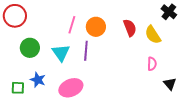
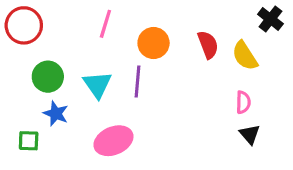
pink line: (72, 25) -> (105, 24), moved
blue star: (38, 80) -> (56, 113), moved
black triangle: (170, 84) -> (250, 134), moved

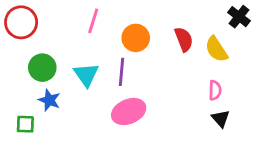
pink ellipse: (113, 141) -> (129, 111), moved

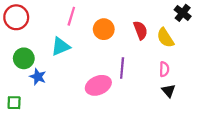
green circle: (42, 68) -> (24, 58), moved
purple line: (122, 72) -> (122, 68), moved
cyan triangle: (86, 75) -> (61, 46), moved, turned 42
green square: (25, 124) -> (14, 103), moved

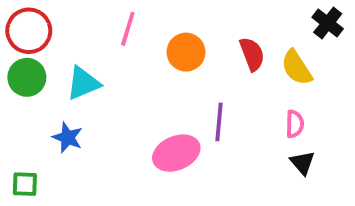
cyan triangle: (61, 46) -> (83, 83), moved
green circle: (24, 58) -> (27, 77), moved

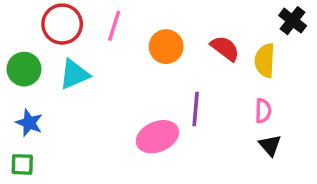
red circle: (29, 31) -> (62, 24), moved
red semicircle: (252, 54) -> (225, 48), turned -32
yellow semicircle: (297, 68) -> (265, 60), turned 36
blue star: (68, 138) -> (29, 123), moved

